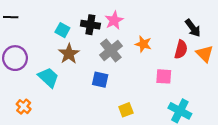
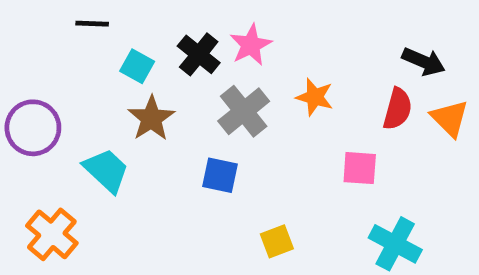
black line: (11, 17) -> (92, 24), moved
black cross: (90, 25) -> (199, 54), turned 30
black arrow: (193, 28) -> (424, 61), turned -30
orange cross: (24, 107) -> (52, 234), size x1.5

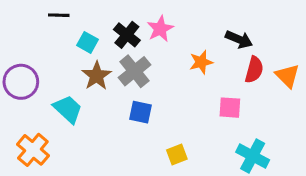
black arrow: (424, 61) -> (239, 39), moved
orange star: (315, 97) -> (201, 62), turned -30
gray cross: (244, 111) -> (134, 71), moved

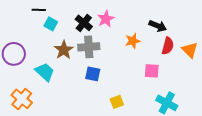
cyan square: (88, 42) -> (51, 24), moved
gray cross: (134, 71) -> (89, 47), turned 35

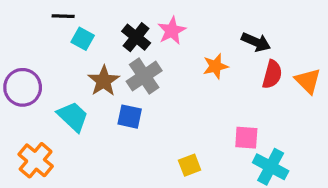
gray cross: (89, 47) -> (144, 76), turned -30
pink square: (152, 71) -> (246, 138), moved
blue square: (93, 74) -> (130, 117), moved

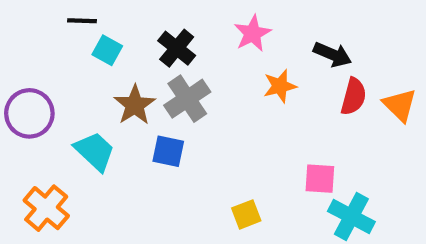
pink star: (172, 31) -> (252, 33), moved

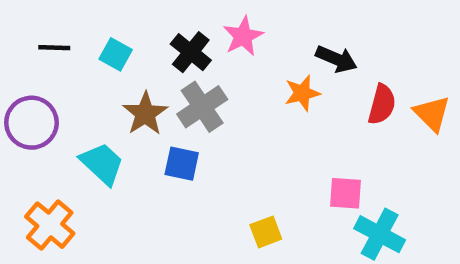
black line: (82, 21) -> (54, 48), moved
pink star: (252, 33) -> (243, 36), moved
black arrow: (332, 54) -> (336, 59), moved

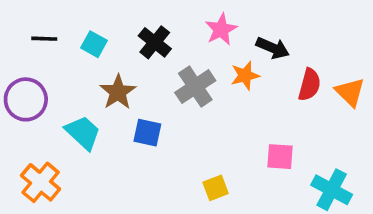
pink star: (243, 36) -> (221, 29), moved
gray cross: (202, 107) -> (195, 87), moved
cyan cross: (380, 234) -> (332, 190), moved

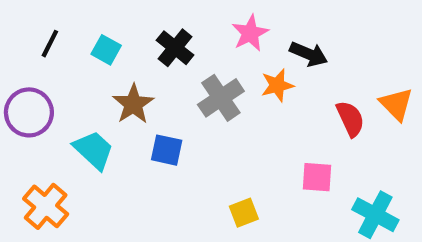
black line: (44, 39) -> (50, 44), turned -65
red semicircle: (309, 85) -> (350, 119), moved, turned -40

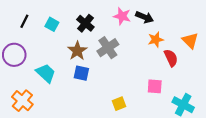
pink star: (250, 33) -> (122, 16), turned -30
black arrow: (309, 54) -> (144, 17), moved
orange star: (277, 85) -> (156, 40), moved
brown star: (133, 104) -> (77, 51), moved
orange triangle: (396, 104) -> (190, 41), moved

